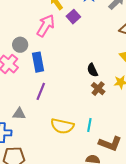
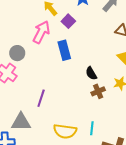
blue rectangle: (38, 62) -> (64, 50), moved
brown cross: (98, 89) -> (98, 91), turned 32
gray triangle: (19, 114) -> (21, 122), size x1.5

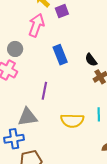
purple square: (68, 21) -> (62, 11), turned 32
blue rectangle: (64, 50) -> (60, 55), moved

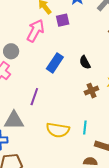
blue rectangle: (60, 55) -> (55, 63), turned 48
black semicircle: (91, 60) -> (85, 62), moved

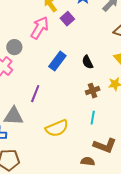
purple square: (63, 20) -> (67, 19), turned -32
cyan line: (85, 127) -> (93, 118), moved
yellow semicircle: (58, 130) -> (57, 128), turned -35

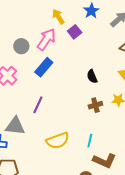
gray circle: (14, 47) -> (21, 46), moved
blue rectangle: (57, 61) -> (44, 67), moved
cyan line: (93, 118) -> (90, 141), moved

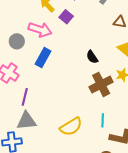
pink arrow: (46, 39) -> (40, 30), turned 85
purple line: (38, 105) -> (25, 97), moved
brown cross: (95, 105) -> (101, 84), size x1.6

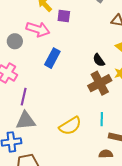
purple square: (66, 17) -> (64, 16), turned -32
black semicircle: (92, 57) -> (99, 60), moved
blue rectangle: (43, 58) -> (52, 58), moved

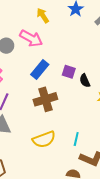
purple square: (64, 16) -> (69, 72), moved
brown cross: (100, 83) -> (45, 99), moved

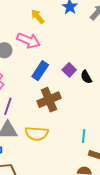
purple square: (69, 72) -> (69, 70), turned 32
yellow semicircle: (44, 139) -> (37, 134), moved, turned 30

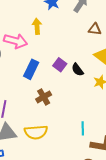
yellow arrow: (38, 17) -> (37, 26), moved, turned 42
brown cross: (49, 100) -> (44, 97), size x0.7

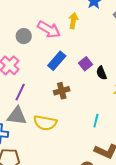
cyan line: (83, 128) -> (96, 121), moved

